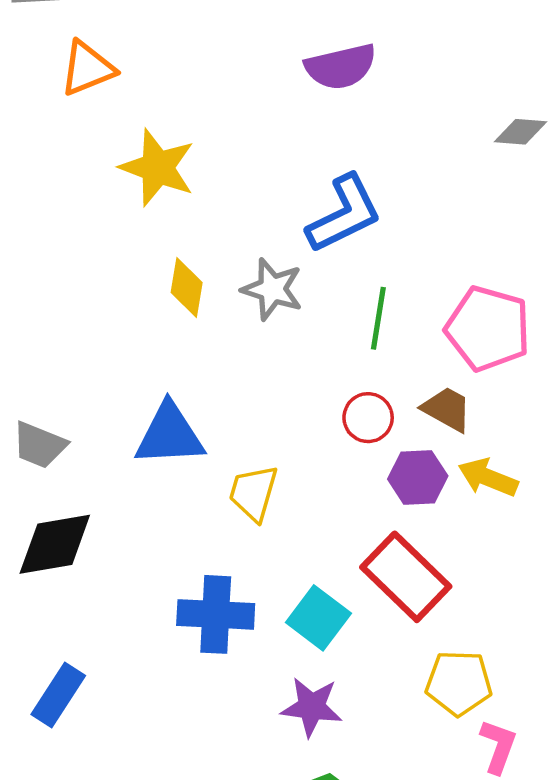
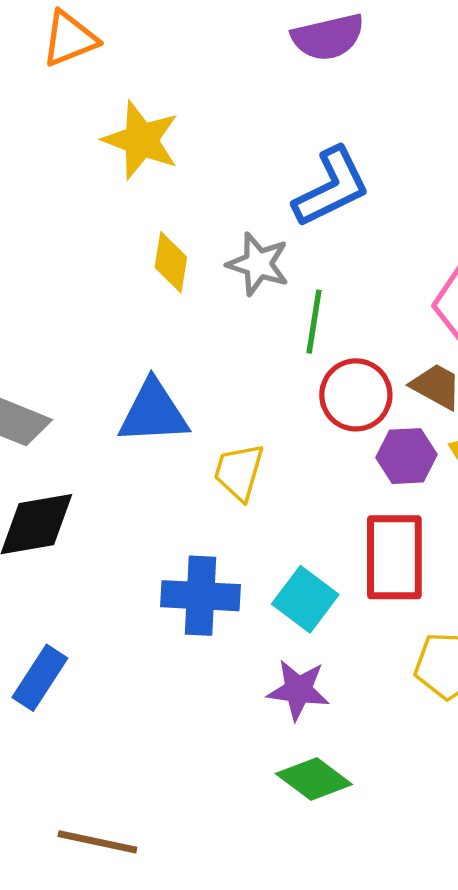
green line: (378, 318) -> (314, 322), moved
red circle: (368, 418) -> (356, 395), size x1.4
red rectangle: (406, 577) -> (394, 557), turned 46

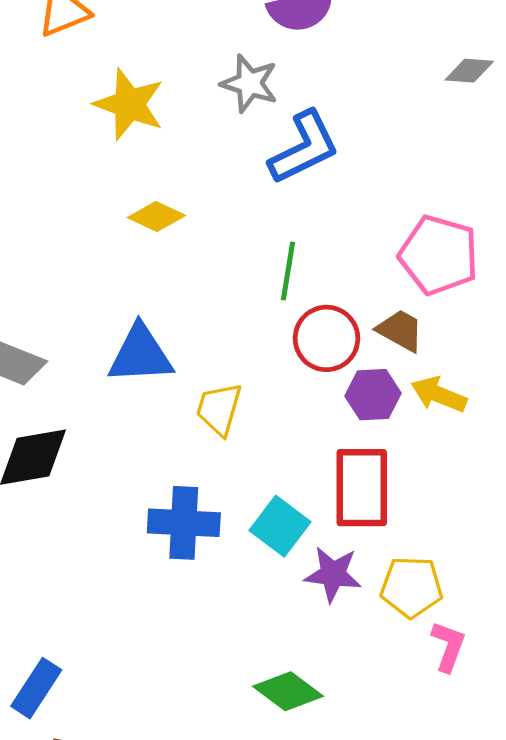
yellow diamond: (171, 262) -> (157, 217), turned -74
gray star: (258, 264) -> (250, 83), moved
blue rectangle: (40, 678) -> (36, 688), moved
purple star: (298, 690) -> (333, 574), moved

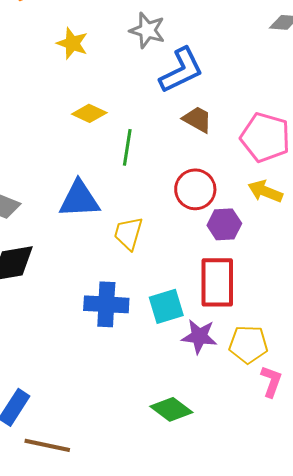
yellow star: (129, 104) -> (72, 43), size x0.7
green line: (288, 271) -> (127, 147), moved
brown trapezoid: (400, 330) -> (197, 119), moved
yellow arrow: (439, 395) -> (265, 191), moved
cyan square: (280, 526) -> (166, 306), turned 36

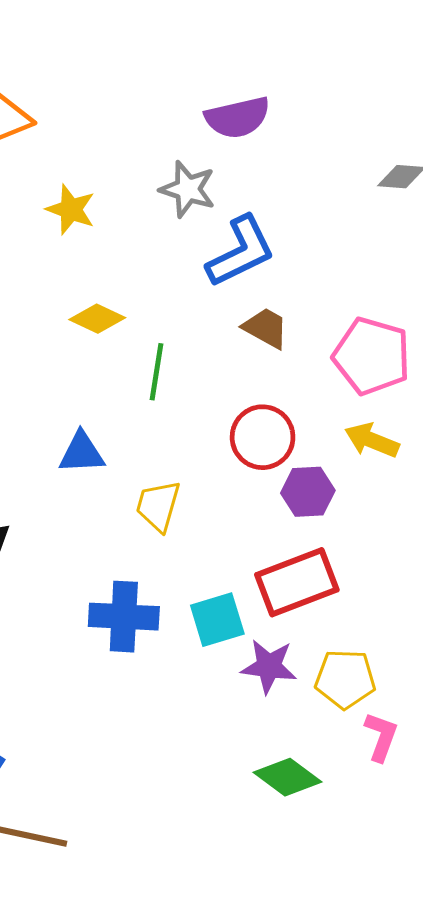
blue triangle: (79, 199) -> (82, 453), size x0.7
red rectangle: (217, 282) -> (297, 582), turned 69
green diamond: (171, 409) -> (288, 777), moved

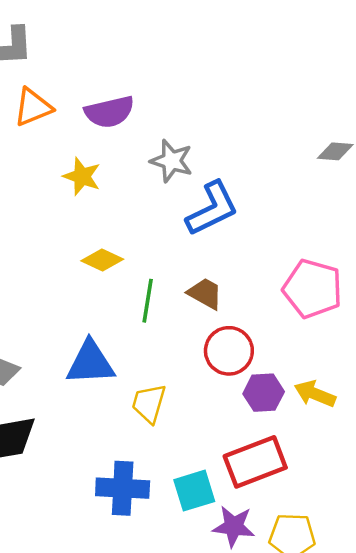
purple semicircle: (238, 117) -> (109, 112), moved
brown trapezoid: (266, 328) -> (205, 293), moved
yellow arrow: (372, 440) -> (315, 394), moved
blue triangle: (82, 453) -> (90, 363), size x1.4

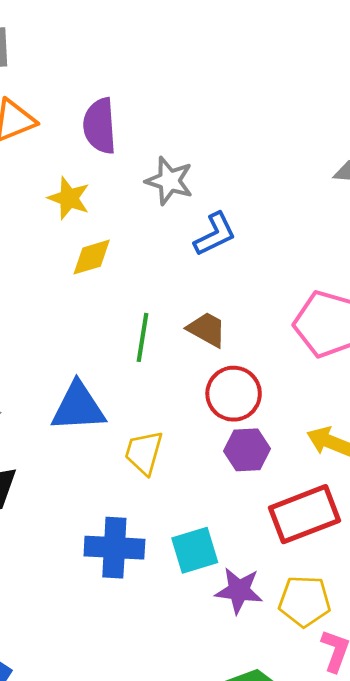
purple semicircle: (109, 112) -> (100, 126), turned 99
blue L-shape: (212, 209) -> (215, 234), size x0.7
yellow diamond: (102, 260) -> (92, 257), moved, turned -42
purple hexagon: (264, 393) -> (247, 450), moved
red rectangle: (255, 462) -> (305, 514), moved

